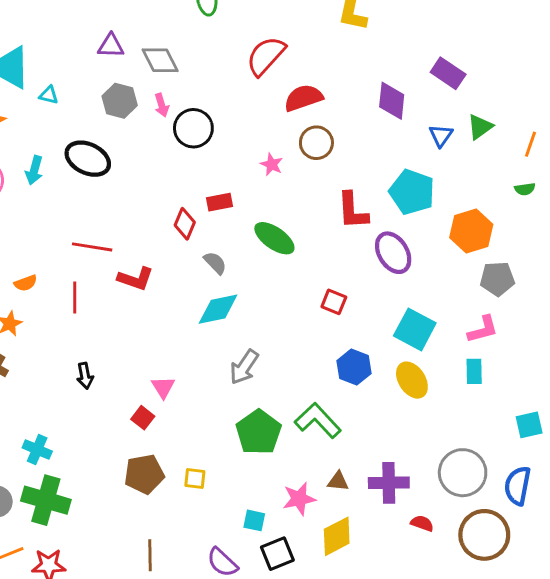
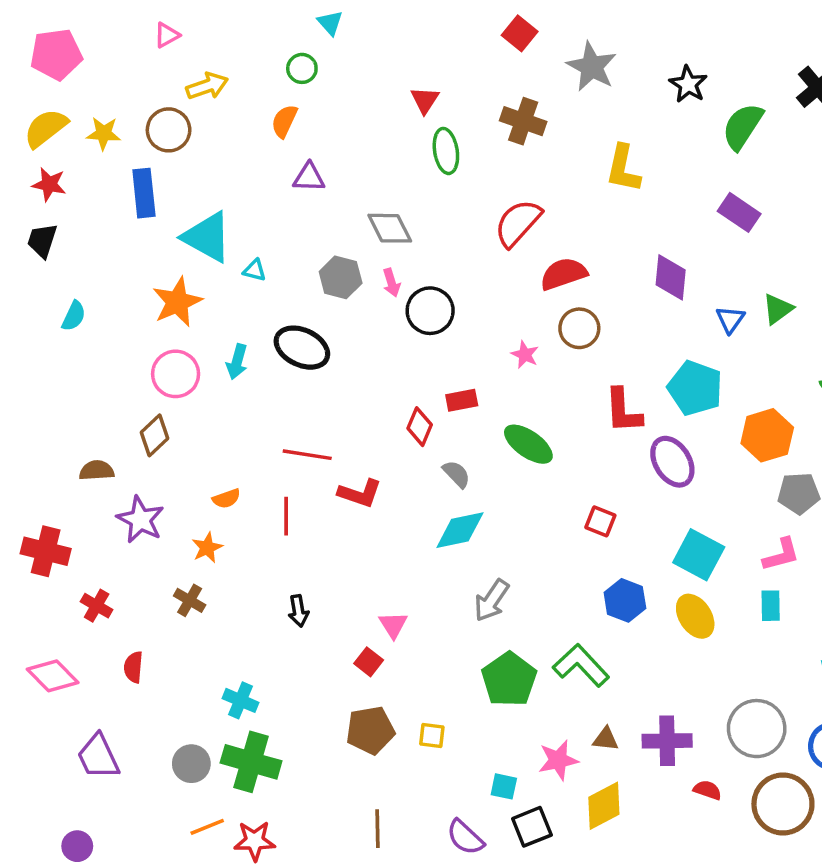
purple triangle: (111, 46) -> (309, 177), moved
purple rectangle: (448, 73) -> (739, 212), moved

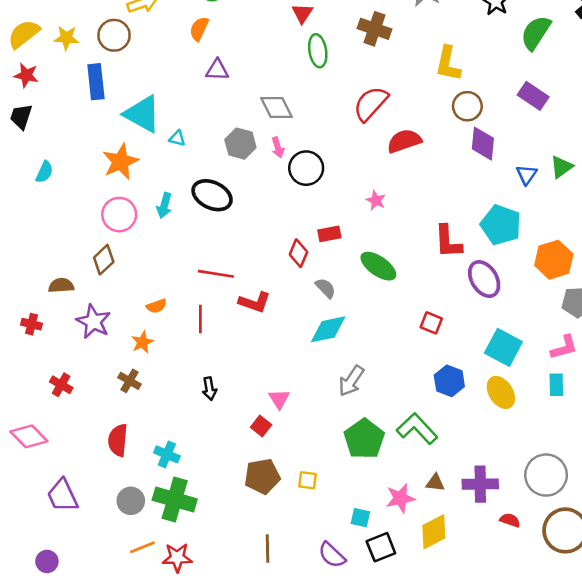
brown circle: (579, 328) -> (467, 106), moved
red cross: (46, 551) -> (31, 324), moved, size x0.6
red semicircle: (133, 667) -> (118, 440), moved, size x1.4

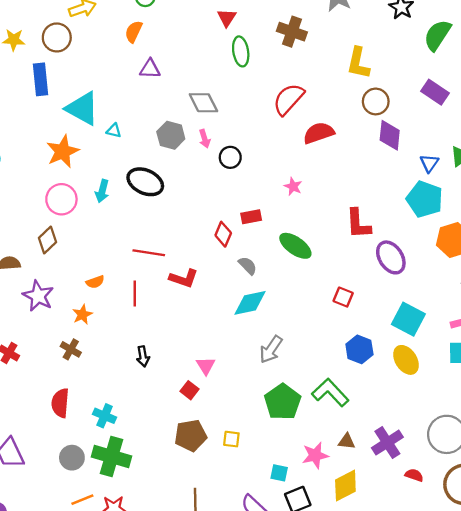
black circle: (306, 168) -> (230, 157), size x0.7
cyan pentagon: (501, 225) -> (425, 199), moved
purple cross: (480, 484) -> (387, 443), turned -32

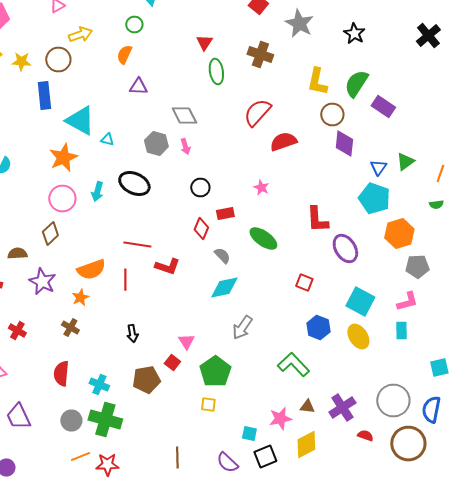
green semicircle: (437, 35) -> (356, 84), moved
black circle: (230, 157) -> (200, 188), moved
orange semicircle: (95, 282) -> (91, 270), size x1.8
green pentagon: (283, 402) -> (215, 372), moved
brown pentagon: (191, 436) -> (146, 380), moved

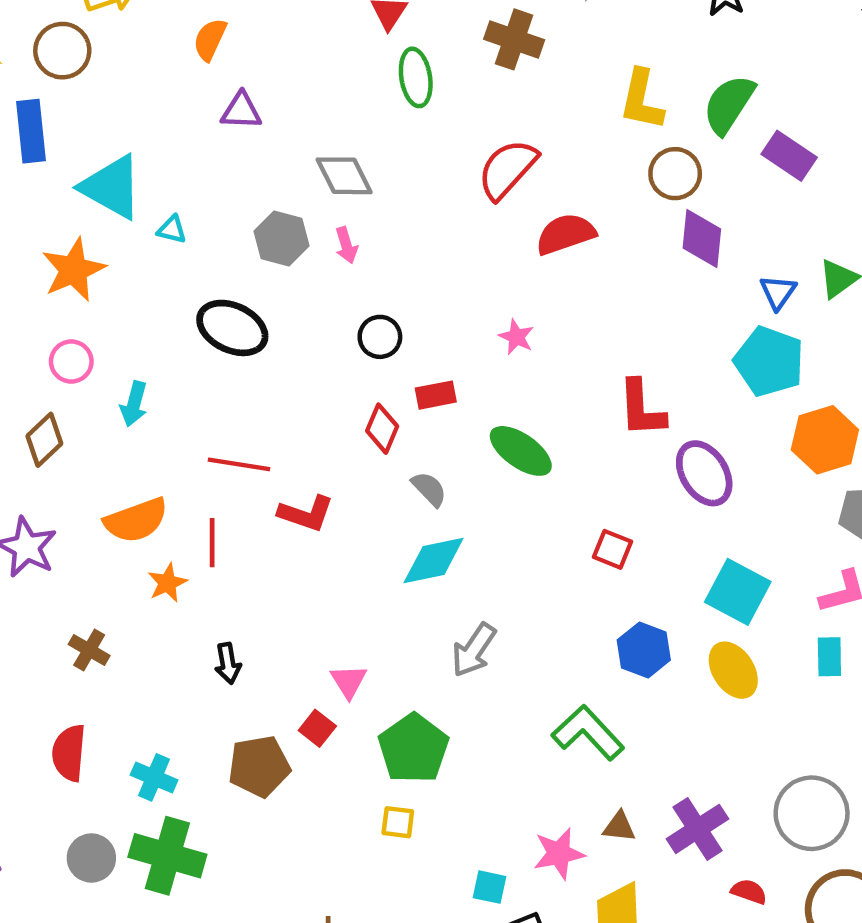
cyan arrow: (97, 192) -> (134, 404), moved
pink circle: (62, 198) -> (71, 361), size x0.7
orange star: (80, 298) -> (167, 583), moved

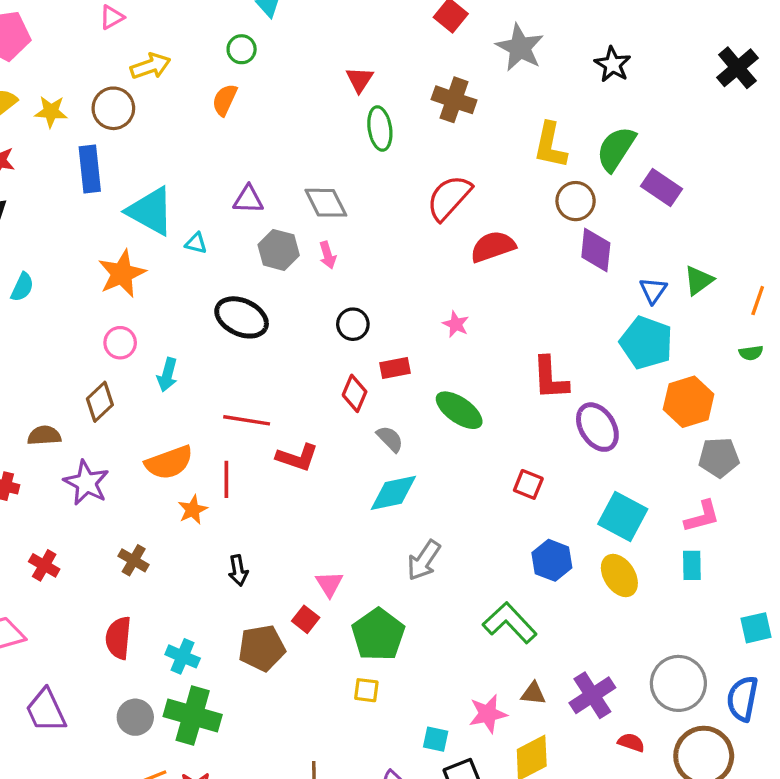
purple triangle: (241, 111) -> (248, 199), moved

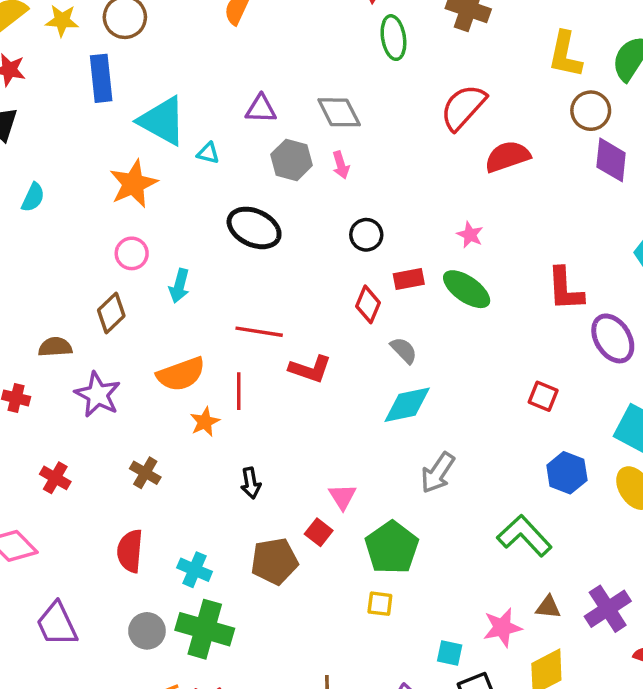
green ellipse: (459, 410) -> (467, 289), moved

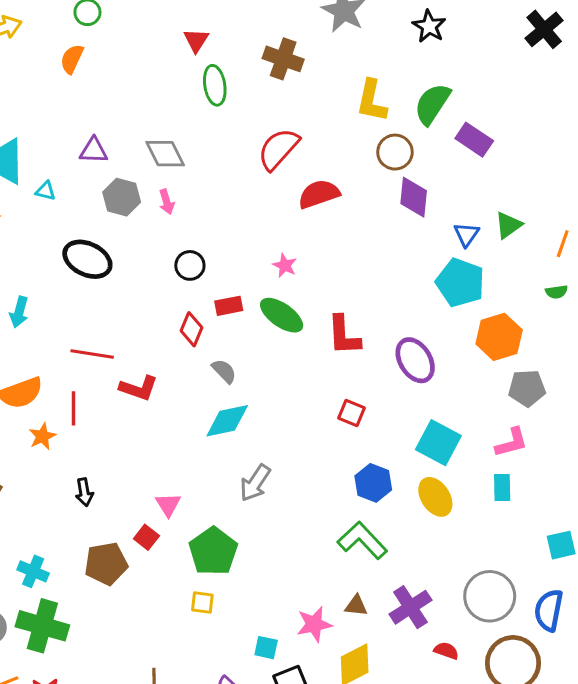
red L-shape: (565, 289) -> (344, 335), moved
green L-shape: (524, 536) -> (362, 540), moved

